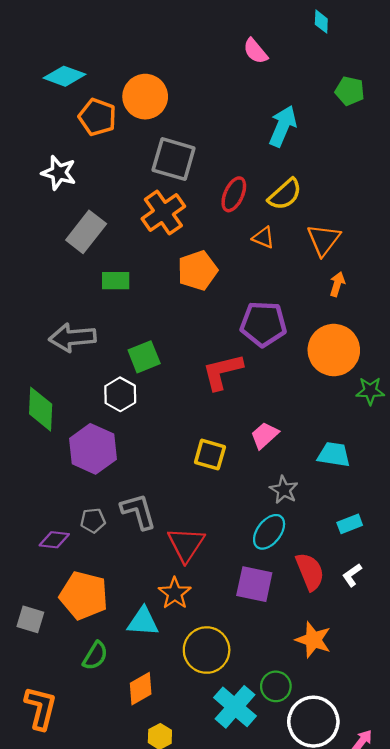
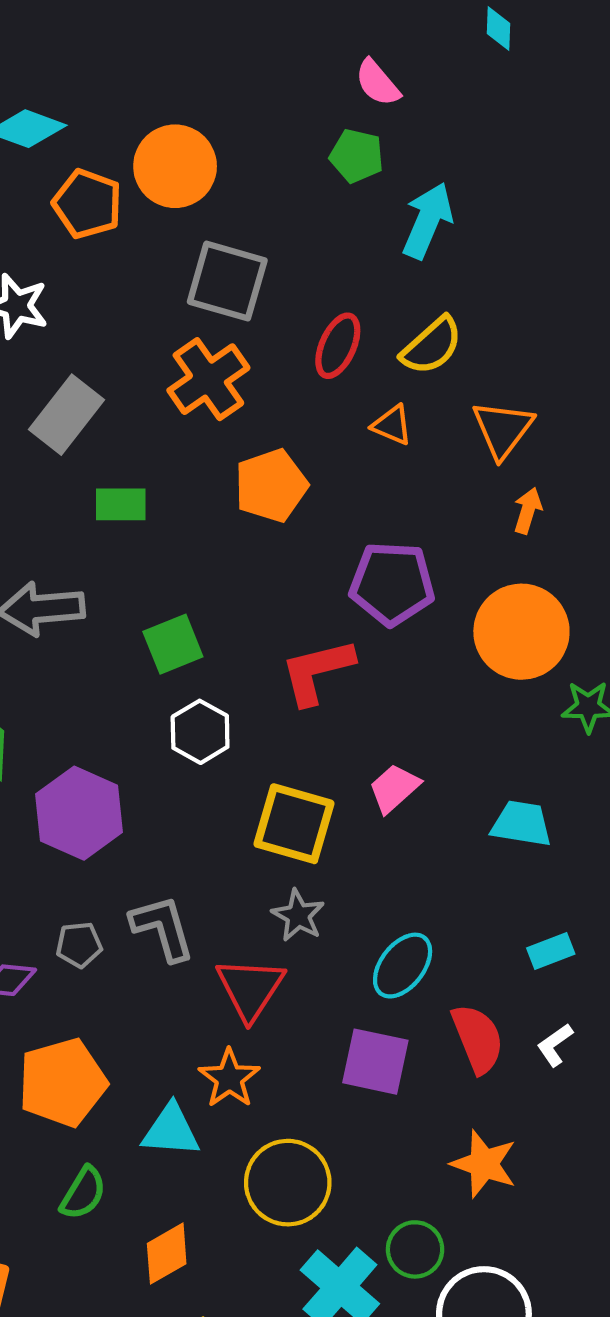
green pentagon: (350, 91) -> (357, 156), moved
white hexagon: (120, 394) -> (200, 732), moved
yellow square: (210, 455) -> (294, 824), size x1.4
gray star: (284, 490) -> (298, 915), moved
orange pentagon: (84, 595) -> (62, 1082), turned -30

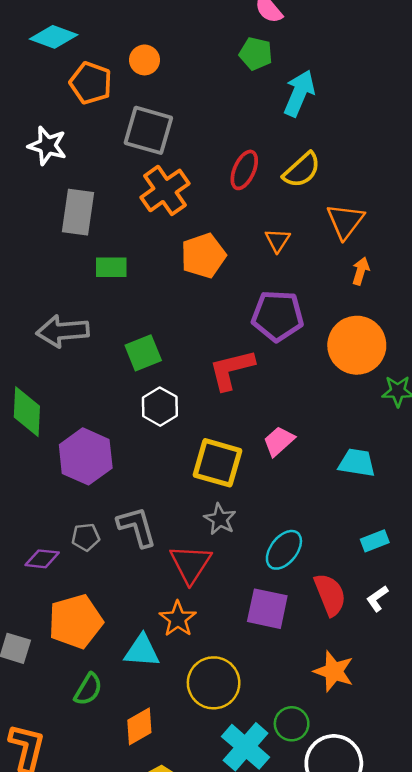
orange circle: (175, 166) -> (145, 60), size x0.6
gray square: (227, 281) -> (148, 130), moved
gray rectangle: (67, 415) -> (78, 212), turned -30
orange triangle: (392, 425) -> (278, 240), moved, turned 40

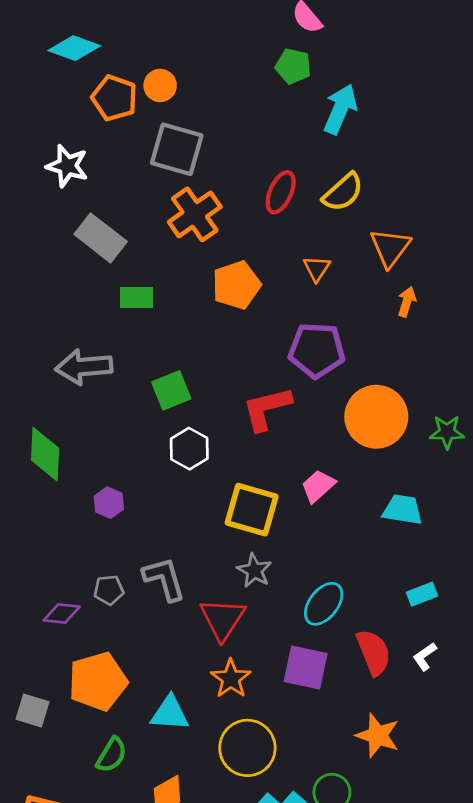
orange circle: (145, 60) -> (160, 86), moved
gray rectangle: (78, 212) -> (101, 238), turned -60
orange circle: (357, 345) -> (376, 417), moved
purple hexagon: (86, 456) -> (109, 503), size x0.5
orange star: (178, 619) -> (231, 679), moved

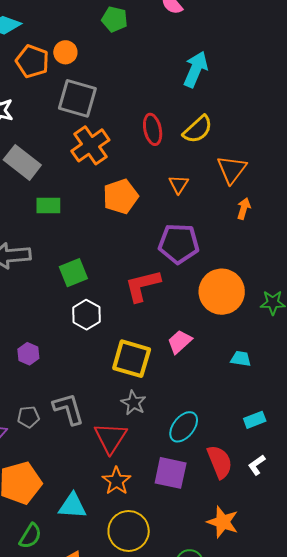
green pentagon: (293, 66) -> (115, 19), moved
red ellipse: (281, 192) -> (153, 129), turned -36
cyan trapezoid: (403, 510) -> (241, 359), size x0.7

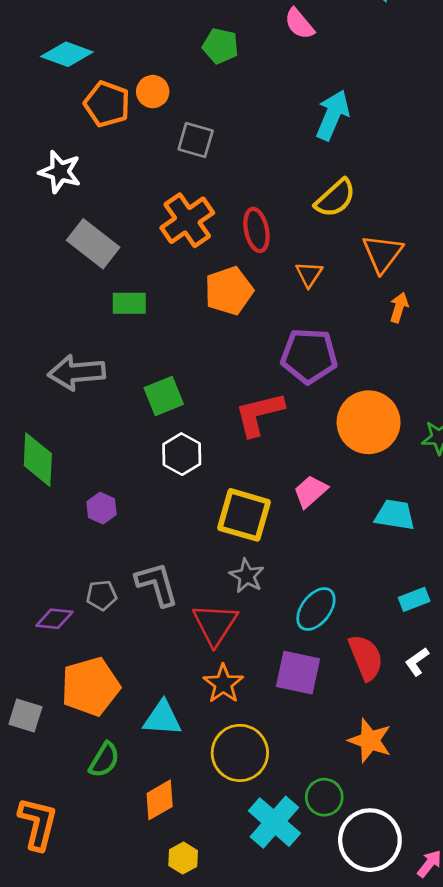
gray square: (77, 98) -> (196, 140), moved, size x0.7
red ellipse: (153, 129) -> (256, 230), moved
cyan trapezoid: (241, 359) -> (395, 515), size x1.4

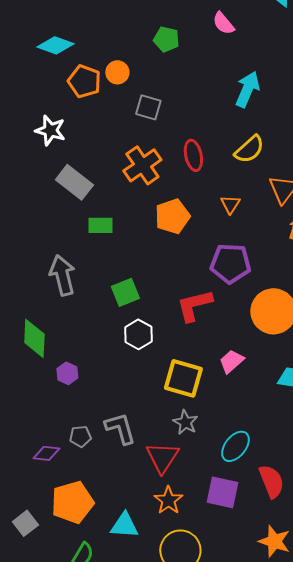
red ellipse: (256, 230) -> (193, 155), moved
gray arrow: (77, 372) -> (62, 275), turned 81
purple hexagon: (102, 508) -> (67, 373), moved
gray square: (25, 716) -> (25, 523), turned 35

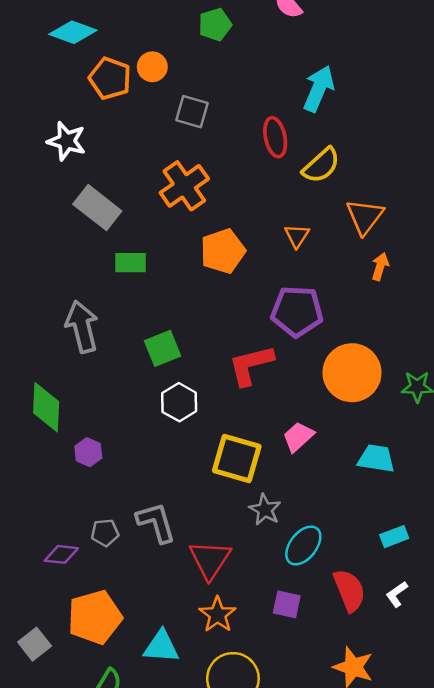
green pentagon: (166, 39) -> (215, 25), turned -30
red ellipse: (193, 155) -> (275, 137), moved
gray star: (185, 422) -> (265, 510), moved
purple square: (222, 492) -> (287, 604), size x0.7

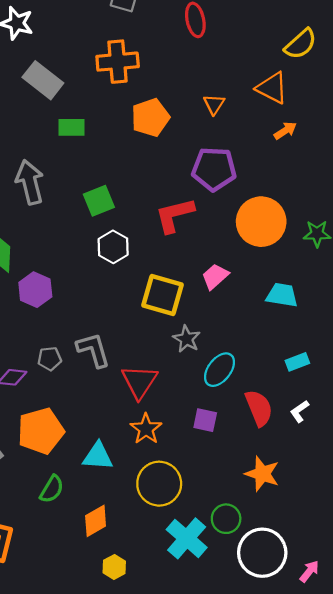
yellow semicircle: (321, 165) -> (301, 44), moved
orange cross: (184, 186) -> (118, 62), turned 30
orange triangle: (365, 217) -> (272, 88), turned -40
orange arrow: (380, 266) -> (285, 131), turned 40
purple hexagon: (88, 452) -> (35, 290), size x1.4

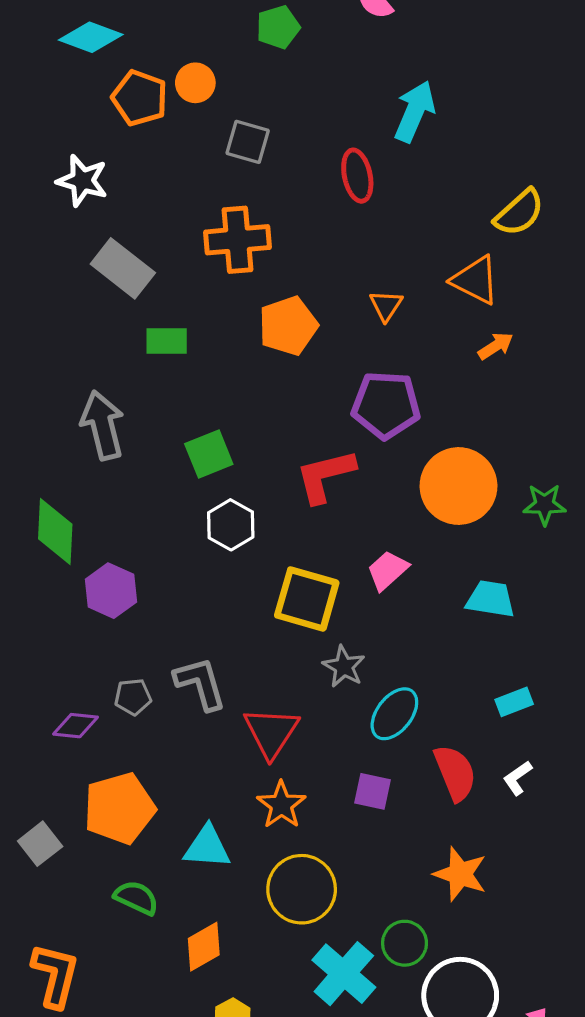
green semicircle: (52, 489) -> (136, 898), turned -96

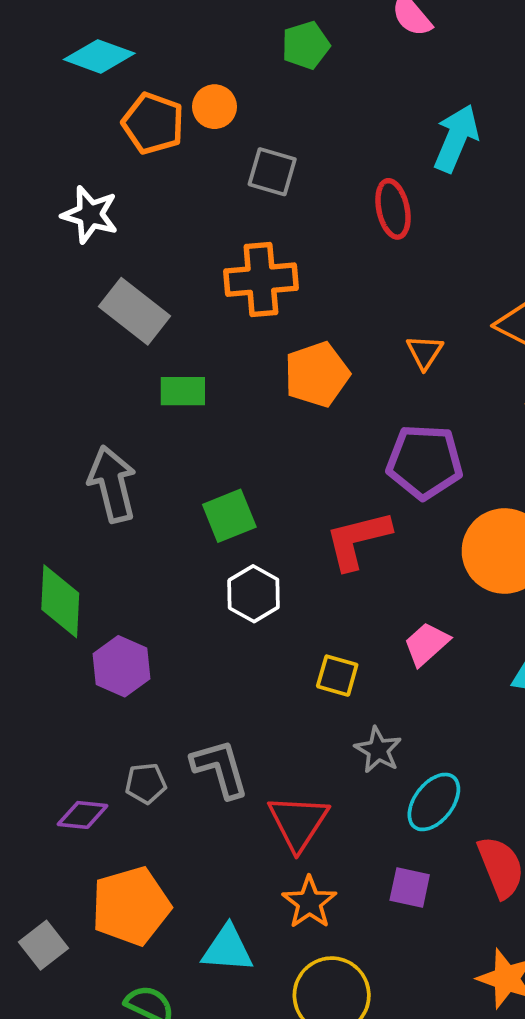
yellow square: (307, 599) -> (337, 676), size x0.6

